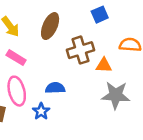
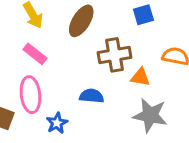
blue semicircle: (55, 88) -> (92, 96), moved

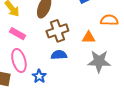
brown cross: (115, 55) -> (57, 31), moved

